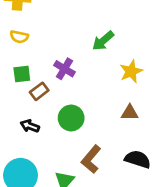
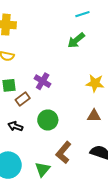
green arrow: (103, 41) -> (76, 40), moved
yellow star: (131, 71) -> (95, 83), turned 30

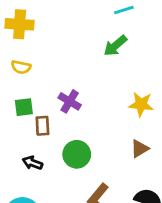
brown rectangle: (23, 99) -> (42, 126), turned -56
brown triangle: (94, 116) -> (140, 149), turned -32

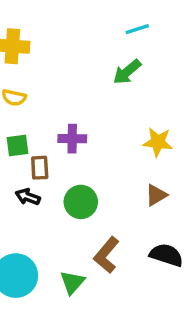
purple cross: (70, 101) -> (72, 139), turned -30
black arrow: (32, 163) -> (28, 197), moved

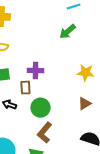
brown rectangle: (40, 168) -> (25, 88), moved
brown L-shape: (106, 255) -> (45, 133), moved

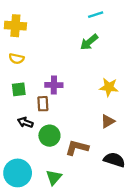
green circle: (40, 108) -> (49, 136), moved
brown L-shape: (45, 133) -> (77, 148), moved, turned 65

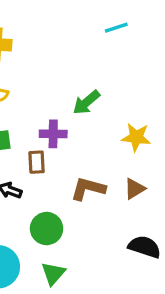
green arrow: (89, 42) -> (86, 102), moved
green circle: (49, 136) -> (47, 229), moved
brown L-shape: (77, 148) -> (88, 189), moved

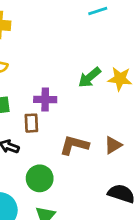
green arrow: (86, 102) -> (89, 77), moved
yellow star: (136, 137) -> (120, 79), moved

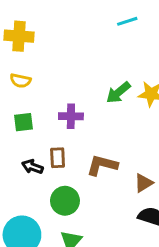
brown rectangle: (31, 123) -> (58, 158), moved
brown triangle: (113, 145) -> (144, 183), moved

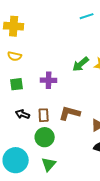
brown rectangle: (58, 158) -> (44, 115), moved

